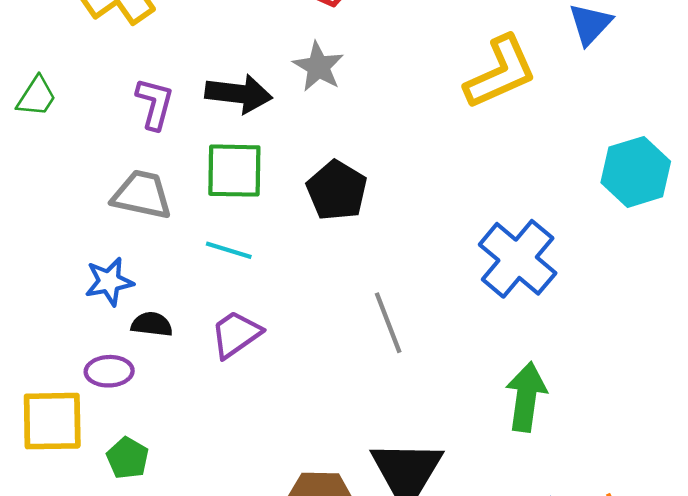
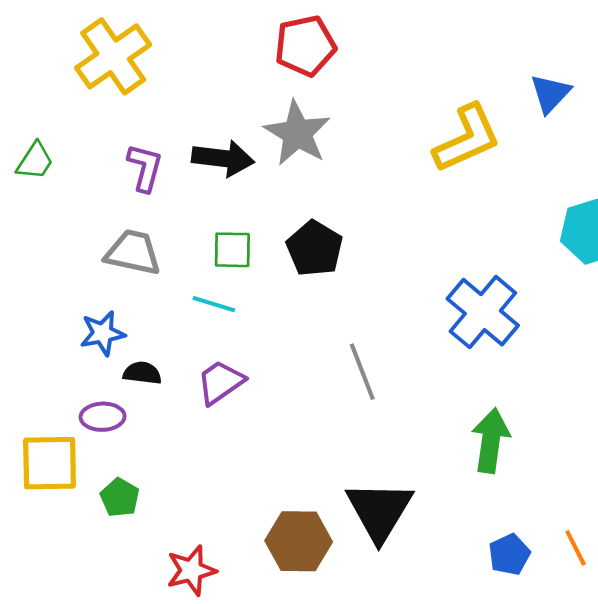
gray star: (318, 67) -> (297, 133), size x1.4
green square: (234, 171) -> (232, 250), moved, size x0.7

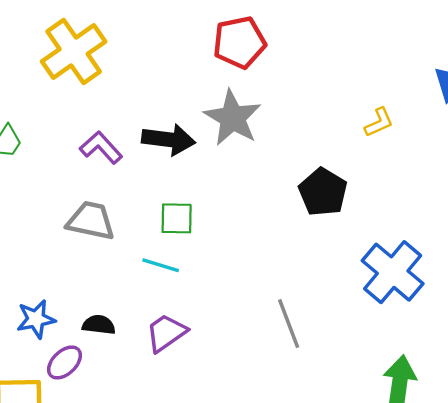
yellow L-shape: (467, 139) -> (379, 122), size x0.5
purple L-shape: (145, 168) -> (101, 148), turned -57
black pentagon: (315, 248) -> (323, 192), moved
blue star: (103, 333) -> (36, 319), moved
purple ellipse: (103, 417) -> (64, 362), turned -42

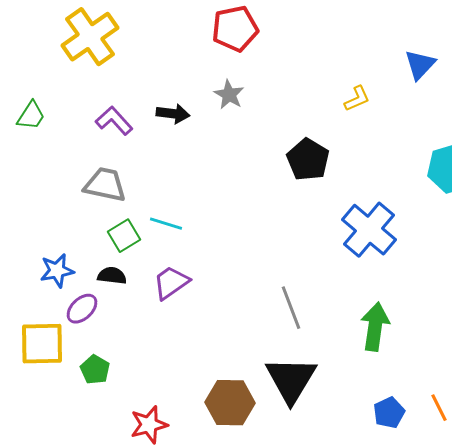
gray star: (233, 118) -> (229, 95), size x0.6
black arrow: (169, 140) -> (173, 114), size x0.7
green square: (177, 218) -> (124, 236), moved, turned -32
gray line: (289, 324) -> (291, 308), moved

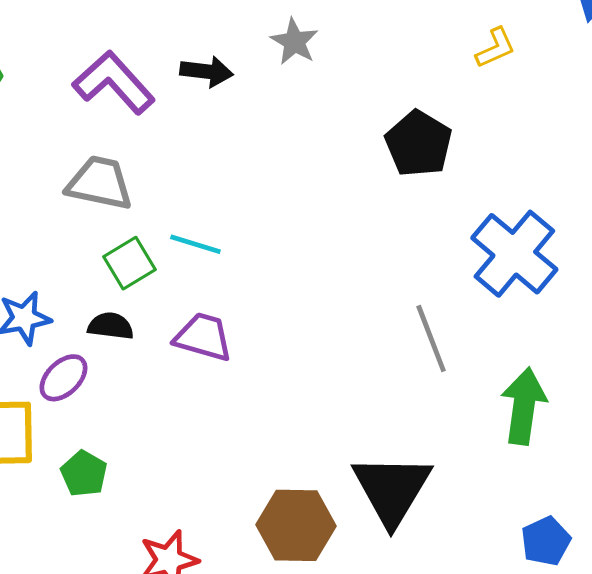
purple L-shape: (114, 121) -> (114, 82), size x1.4
purple trapezoid: (171, 283) -> (203, 337), turned 51
gray line: (291, 308) -> (431, 339), moved

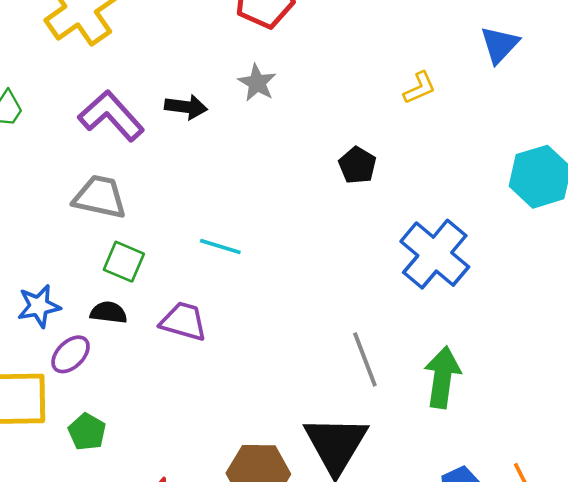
black pentagon: (419, 144) -> (357, 165), size x0.7
cyan line: (195, 244) -> (220, 246), moved
green square: (129, 263) -> (124, 262), turned -36
gray line: (431, 339) -> (365, 359), moved

